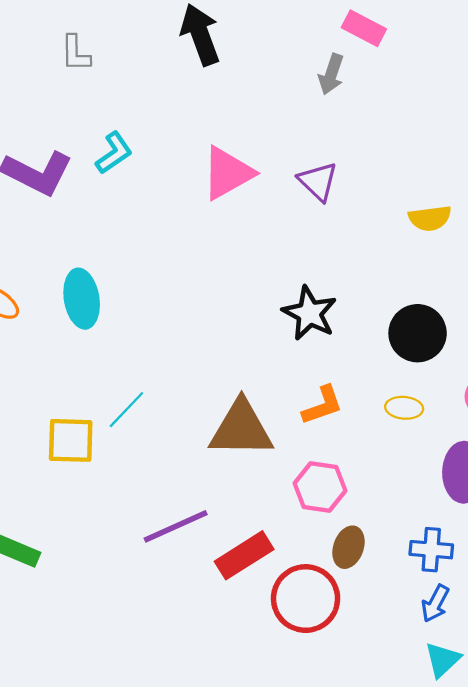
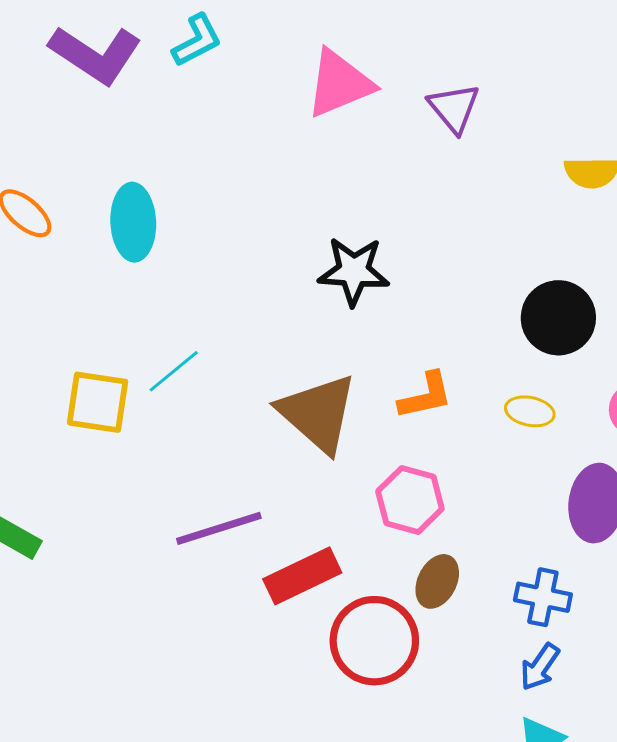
black star: (310, 313) -> (354, 271), moved, turned -30
brown triangle: (241, 429) -> (318, 413), turned 34

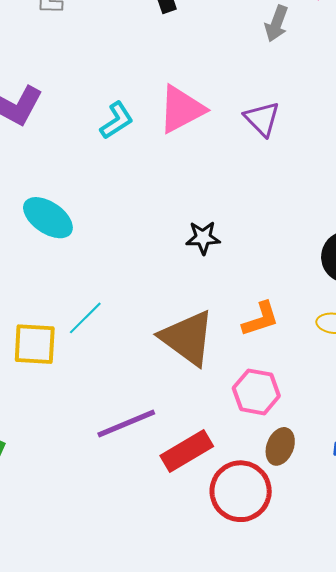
cyan L-shape: (197, 40) -> (117, 120), moved
cyan ellipse: (133, 222) -> (48, 218), turned -48
black star: (354, 271) -> (203, 238), size x0.7

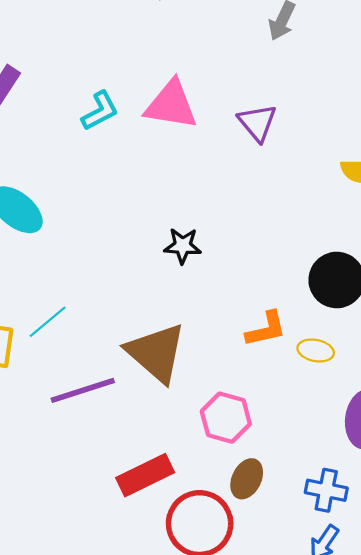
pink triangle: (181, 109) -> (171, 105), turned 32
orange L-shape: (260, 319) -> (266, 329), moved
purple line: (126, 424) -> (83, 390), moved

